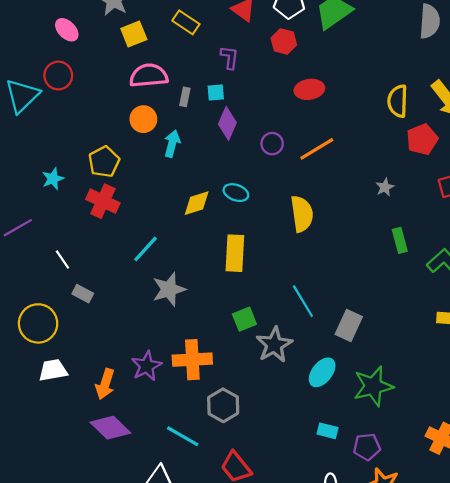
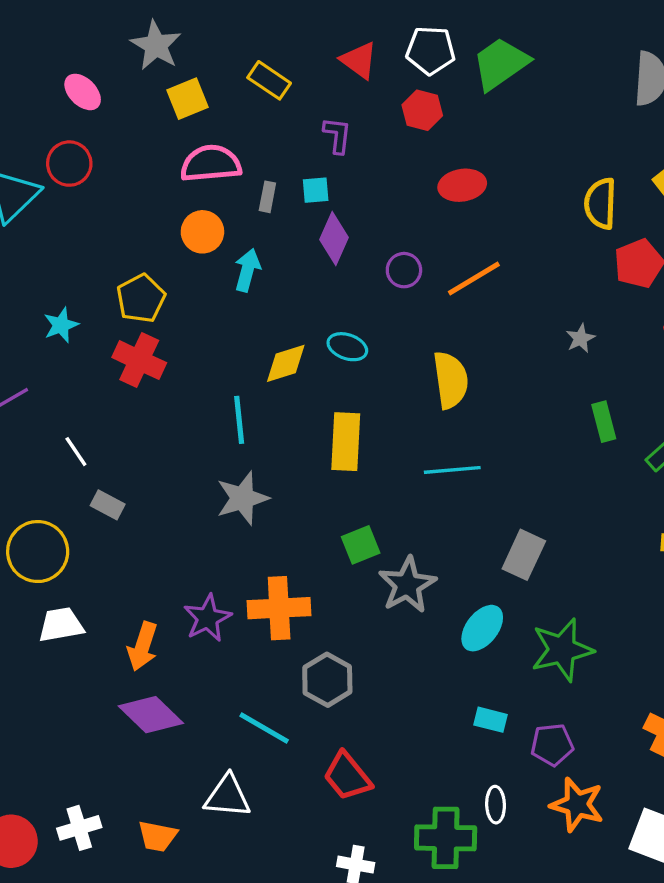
cyan line: (146, 249) -> (239, 420), moved, turned -48
cyan line: (303, 301) -> (452, 470), moved, turned -64

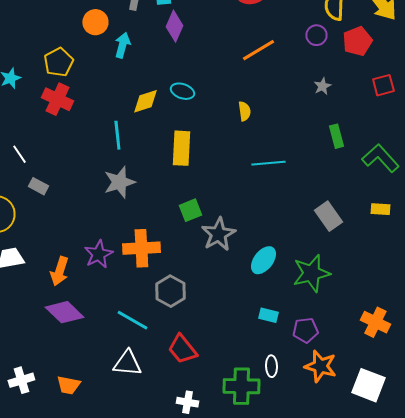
purple circle: (404, 270) -> (316, 35), moved
yellow semicircle: (451, 380) -> (244, 111), size x0.6
cyan line: (452, 470) -> (268, 163), moved
gray rectangle: (524, 555) -> (328, 216), moved, turned -60
white triangle: (227, 796) -> (127, 363), moved

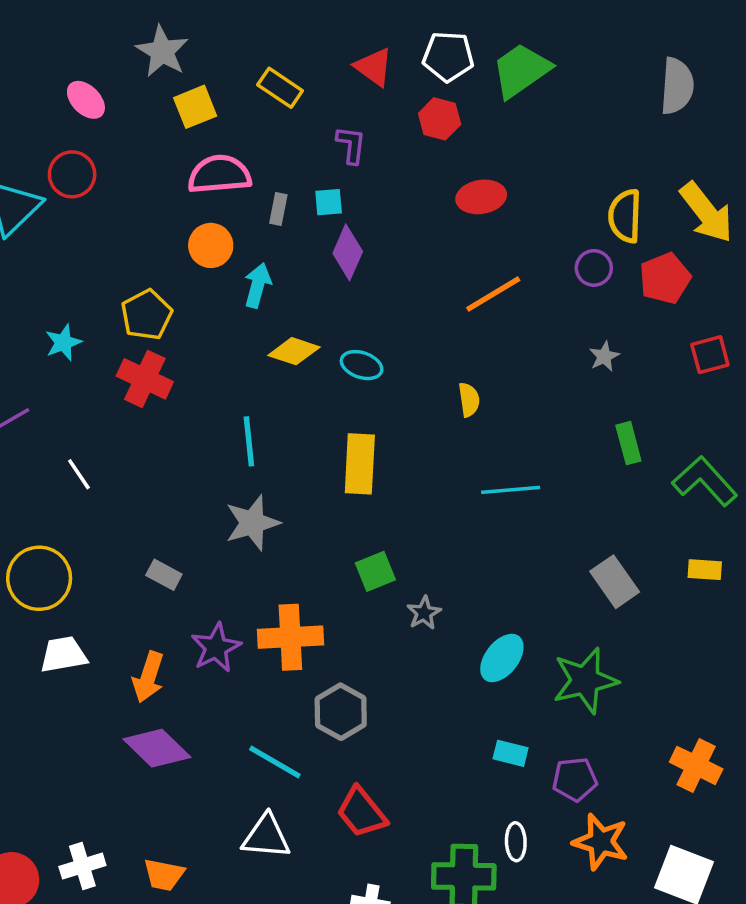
yellow diamond: (145, 101) -> (294, 351), moved, turned 36
gray rectangle: (38, 186) -> (164, 575), moved
gray star: (218, 234) -> (424, 613), size x0.6

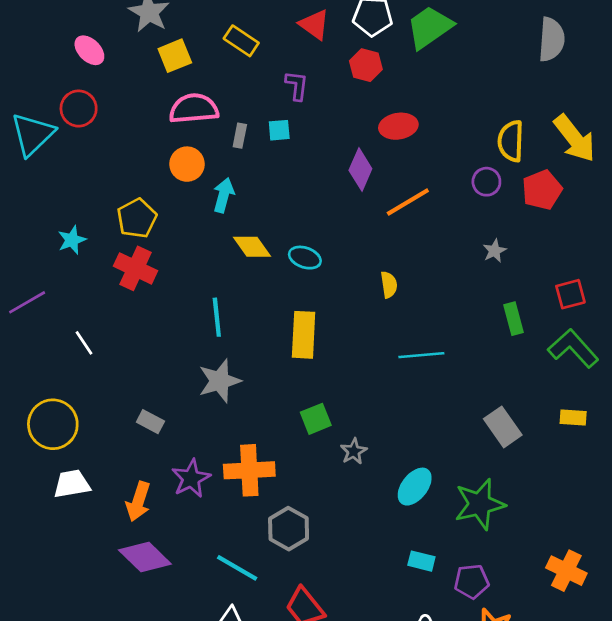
purple diamond: (348, 252) -> (360, 169), moved
yellow diamond: (294, 351) -> (252, 247), turned 36
red square: (710, 355) -> (570, 294), moved

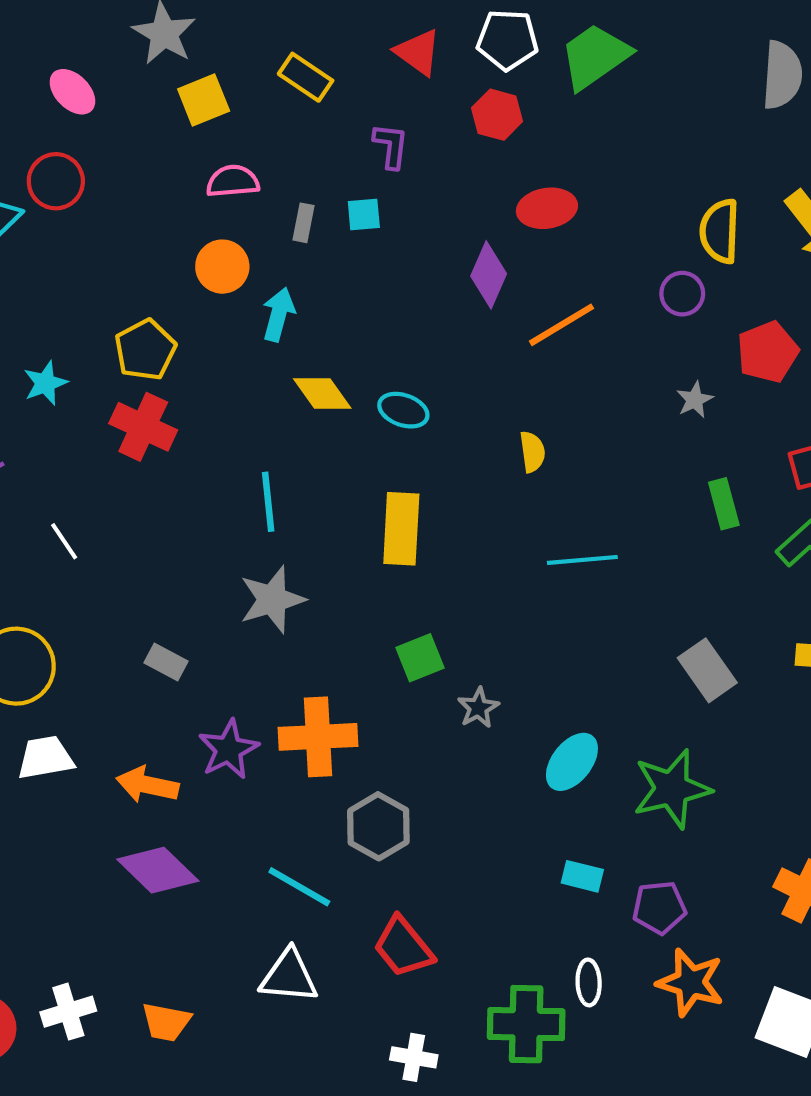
pink semicircle: (194, 109) -> (233, 181), size x0.7
red pentagon: (542, 190) -> (768, 352), moved
orange arrow: (138, 501) -> (147, 785), turned 84

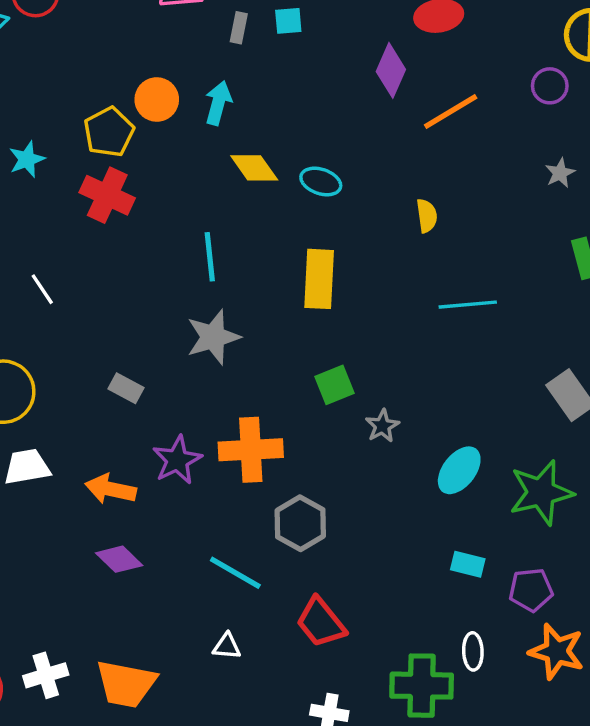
orange circle: (222, 267) -> (157, 100), moved
purple diamond: (158, 870) -> (119, 559), size x0.7
white triangle: (289, 976) -> (227, 646), size x0.6
orange trapezoid: (166, 1022) -> (126, 684), size x1.5

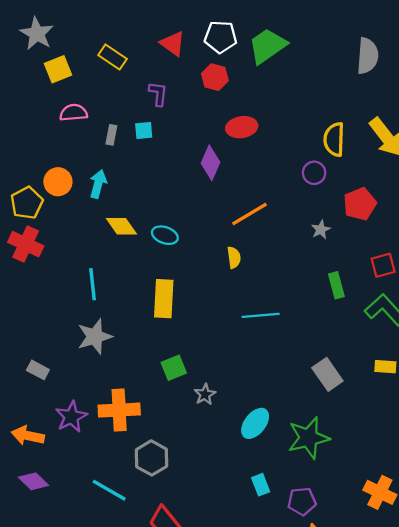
orange line: (451, 111) -> (250, 214), moved
cyan rectangle: (468, 564) -> (261, 485), turned 55

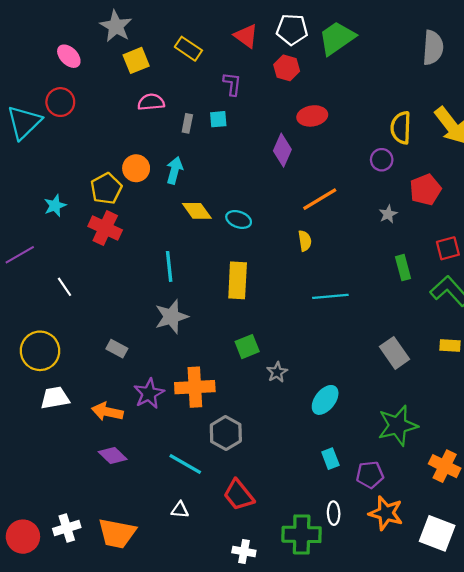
green star: (309, 438) -> (398, 426), moved

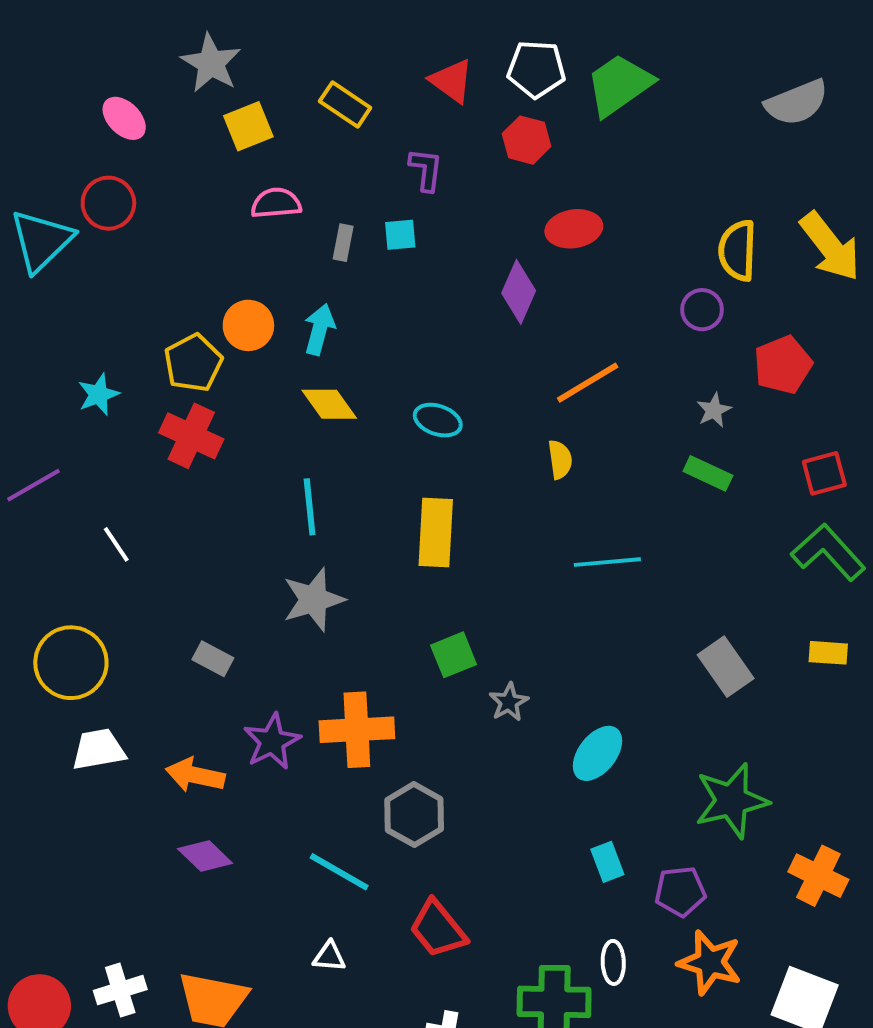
gray semicircle: (433, 48) -> (797, 103), turned 64
yellow diamond: (197, 211) -> (329, 404), moved
green rectangle: (403, 268) -> (708, 473), moved, turned -50

